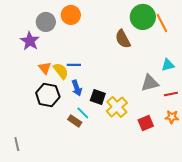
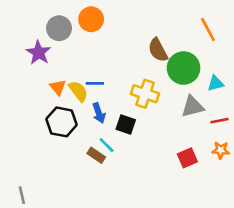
green circle: (143, 17) -> (184, 68), moved
yellow cross: (117, 107) -> (145, 94), moved, turned -30
gray line: (17, 144) -> (22, 195), moved

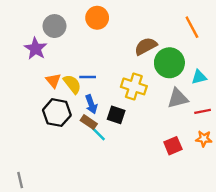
orange circle: (91, 19) -> (97, 18), moved
brown semicircle: (158, 50) -> (146, 46), turned 90
brown rectangle: (96, 155) -> (89, 122), moved

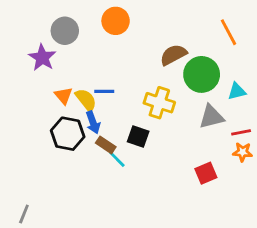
blue arrow: (91, 104) -> (93, 122), moved
orange star: (204, 139) -> (242, 152), moved
gray line: (20, 180) -> (24, 214), turned 35

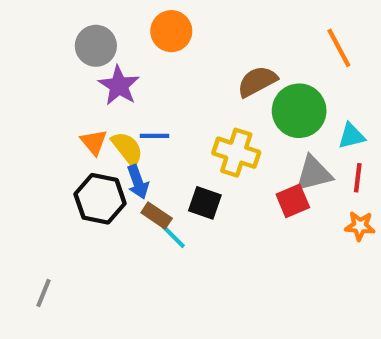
purple star: (42, 58) -> (119, 86), moved
red line: (241, 132) -> (358, 178), moved, turned -72
red square: (206, 173) -> (293, 201), moved
gray line: (24, 214) -> (43, 293), moved

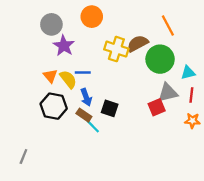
orange line: (339, 48) -> (168, 26), moved
yellow cross: (236, 153) -> (116, 49), moved
blue arrow: (138, 182) -> (86, 97), moved

